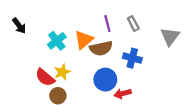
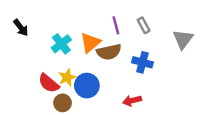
blue circle: (105, 80) -> (87, 86), moved

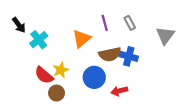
cyan cross: (61, 44) -> (39, 40), moved
brown semicircle: (109, 52) -> (110, 54), moved
blue circle: (87, 86) -> (94, 77), moved

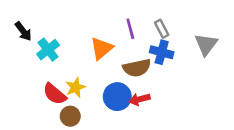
blue cross: (129, 56) -> (162, 52), moved
red arrow: (119, 91) -> (139, 99), moved

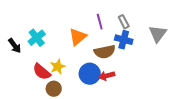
black arrow: (23, 31) -> (15, 46), moved

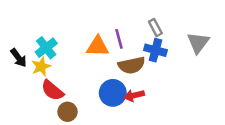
purple line: (100, 22) -> (119, 39), moved
orange triangle: (78, 37) -> (98, 46), turned 42
yellow star: (58, 67) -> (41, 67), moved

